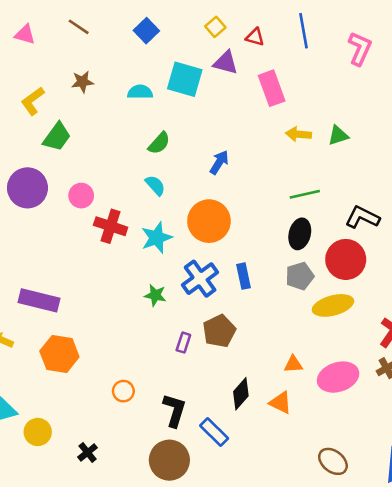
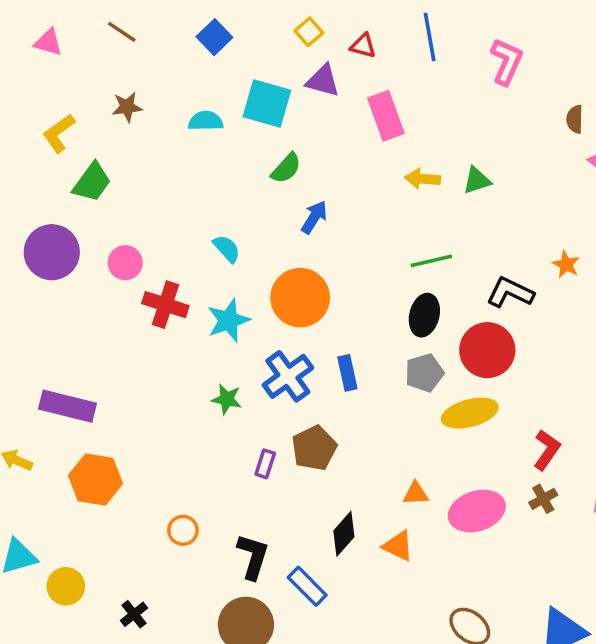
green semicircle: (159, 143) -> (286, 168), moved

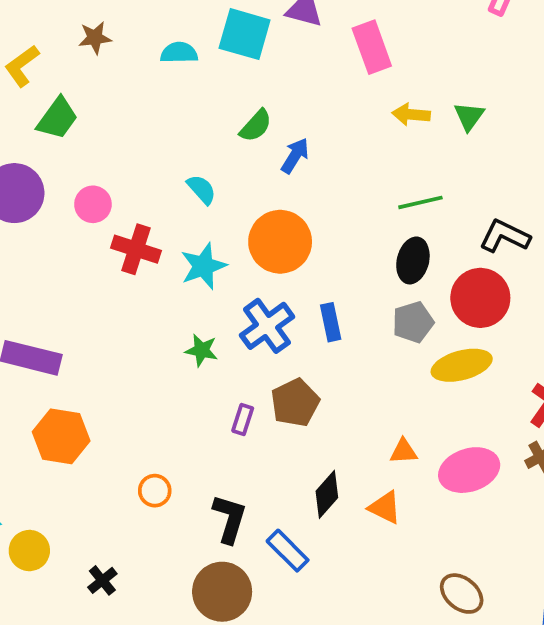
green semicircle: (286, 168) -> (256, 126), moved
green triangle: (477, 180) -> (469, 116), turned -36

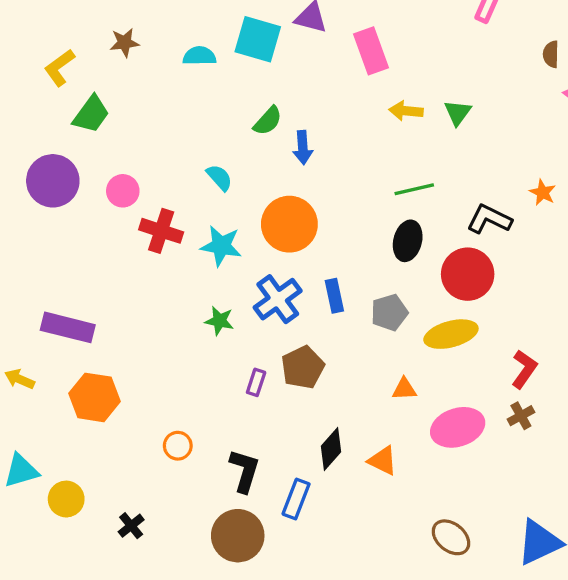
blue arrow: (295, 156) -> (303, 148), turned 144
cyan star: (203, 266) -> (221, 246), turned 30
gray pentagon: (413, 322) -> (389, 312), moved
orange triangle: (404, 451) -> (404, 389), moved
blue rectangle: (288, 551) -> (296, 499), turned 66

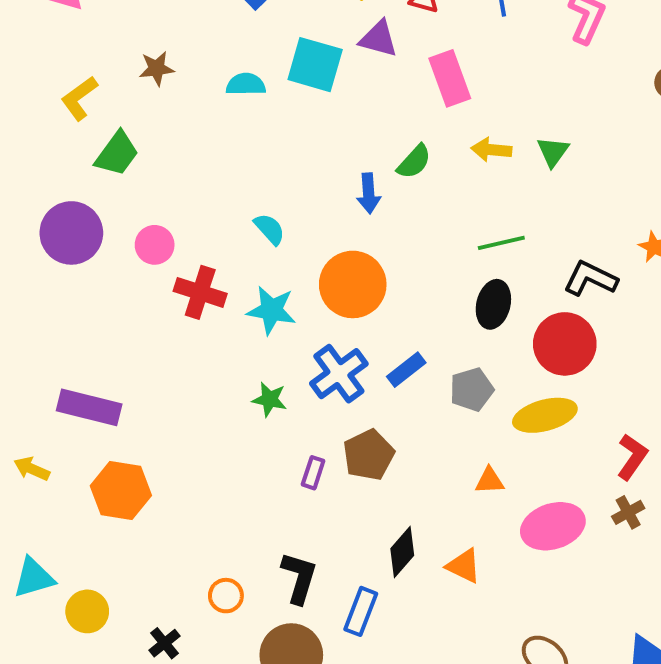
green semicircle: (268, 121) -> (414, 162), moved
blue rectangle: (334, 296) -> (406, 370), turned 64
orange circle: (178, 446) -> (226, 596), moved

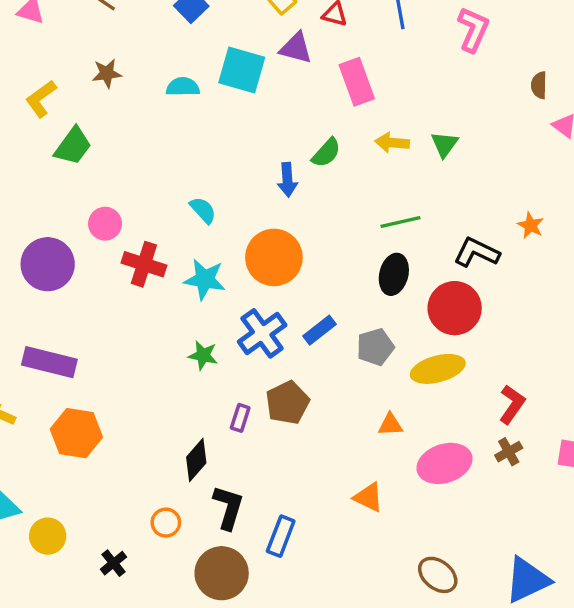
purple circle: (71, 233) -> (48, 264), moved
black diamond: (402, 552) -> (196, 460), moved

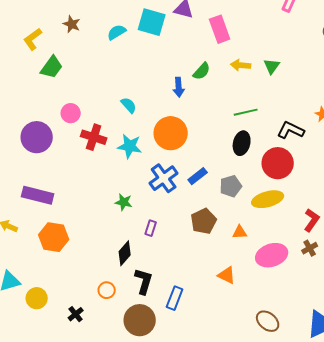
brown star: (107, 73) -> (72, 24), turned 30
cyan semicircle: (183, 87) -> (117, 32), turned -30
green star: (203, 355) -> (124, 202), moved
brown pentagon: (287, 403) -> (204, 221), moved

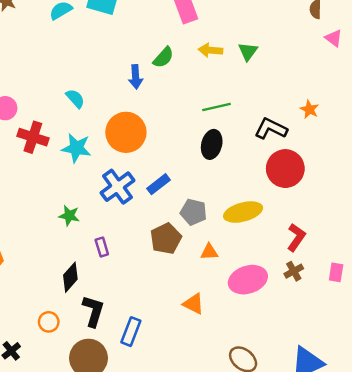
red circle: (278, 163) -> (285, 169), moved
gray pentagon: (231, 186) -> (194, 212), moved, turned 30
purple rectangle: (151, 228) -> (102, 247), turned -35

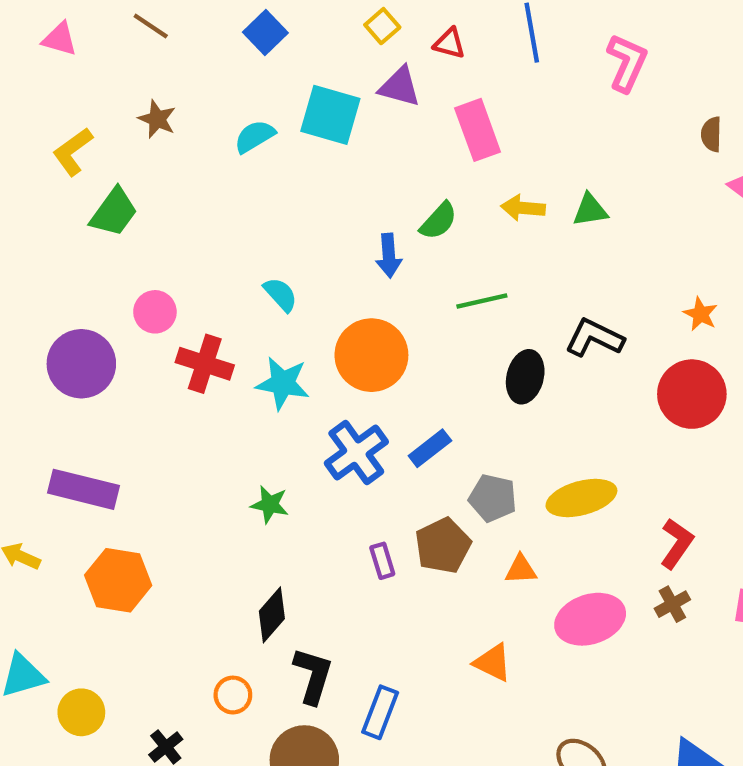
green triangle: (248, 51) -> (590, 210), turned 45
green line: (216, 107) -> (482, 301), moved
black L-shape: (271, 129) -> (594, 338), moved
red circle: (285, 169) -> (692, 394), moved
purple rectangle: (102, 247) -> (382, 561), moved

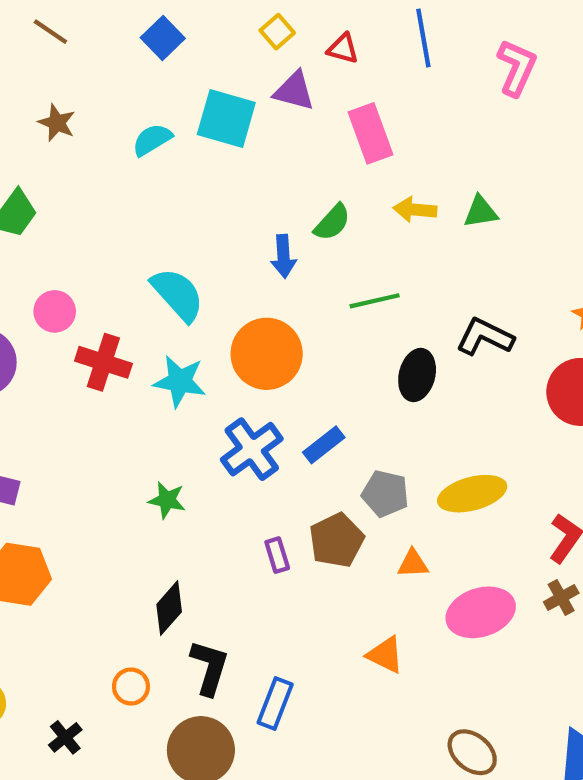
cyan semicircle: (281, 294) -> (178, 294), size x1.6

